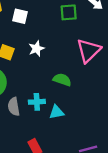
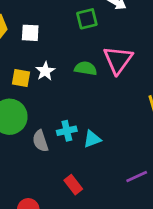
white star: (36, 49) -> (45, 71), moved
green semicircle: (62, 80) -> (86, 68), moved

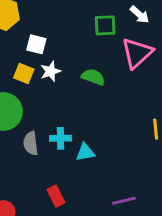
white square: (30, 33) -> (36, 44), moved
pink triangle: (118, 60) -> (137, 53), moved

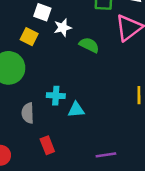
white star: (50, 71) -> (63, 28), moved
gray semicircle: (31, 143) -> (28, 113), moved

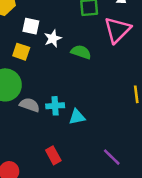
gray semicircle: (28, 113) -> (30, 105), moved, turned 120
purple line: (106, 155) -> (112, 157), turned 60

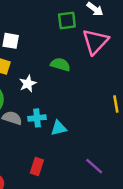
white star: (53, 38) -> (28, 84), moved
red rectangle: (53, 155) -> (37, 167), turned 49

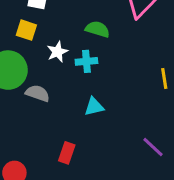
cyan cross: (37, 118) -> (86, 61), moved
purple line: (94, 166) -> (153, 147), moved

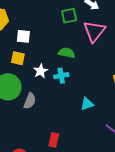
gray semicircle: (38, 93) -> (30, 101), turned 98
cyan triangle: (94, 107) -> (87, 104), moved

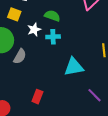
green semicircle: (67, 53) -> (52, 16), moved
cyan triangle: (87, 104) -> (74, 67), size x1.5

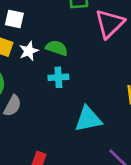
white star: (34, 30) -> (29, 51), moved

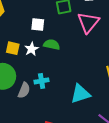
white square: (14, 19) -> (38, 24), moved
cyan cross: (58, 77) -> (42, 81), moved

